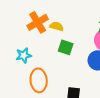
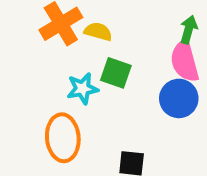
cyan star: (24, 55) -> (82, 89), moved

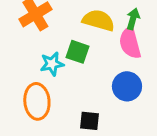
yellow semicircle: (98, 32) -> (98, 20), moved, size x1.5
blue circle: (179, 98) -> (127, 86), moved

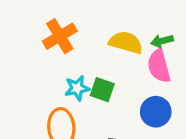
green arrow: (133, 19) -> (162, 41), turned -120
green square: (77, 52) -> (102, 90), moved

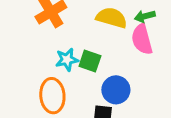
blue circle: (156, 112) -> (116, 90), moved

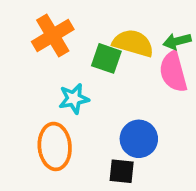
green square: (90, 61) -> (106, 58), moved

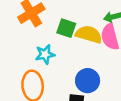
yellow semicircle: (133, 43) -> (89, 34), moved

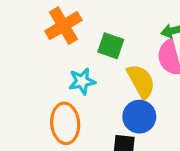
yellow semicircle: (89, 34) -> (141, 81), moved, turned 45

